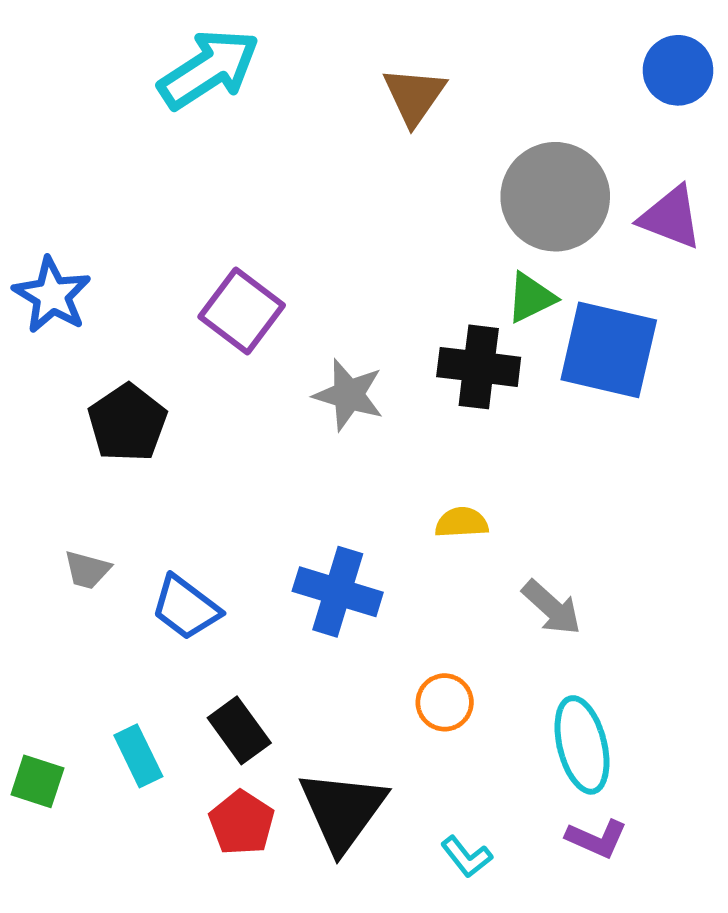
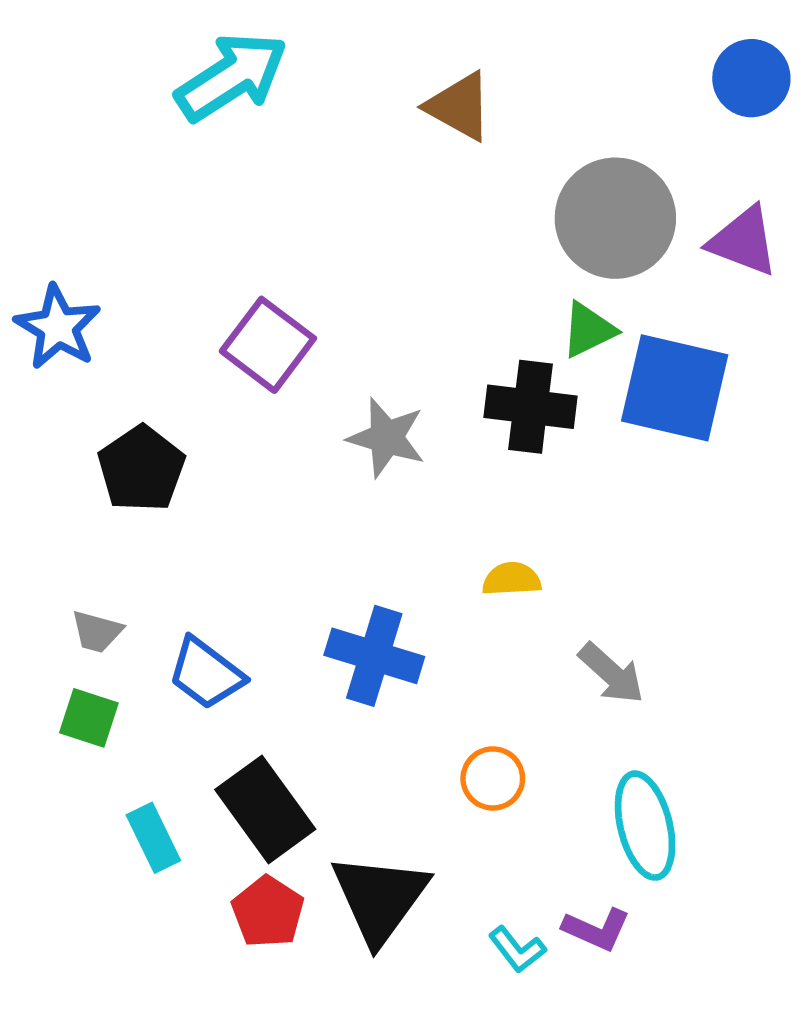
brown triangle: (414, 96) -> (459, 106), turned -36
black rectangle: (239, 730) -> (265, 809), size x1.4
green square: (37, 781) -> (89, 718), moved
purple L-shape: (597, 839) -> (597, 929), moved

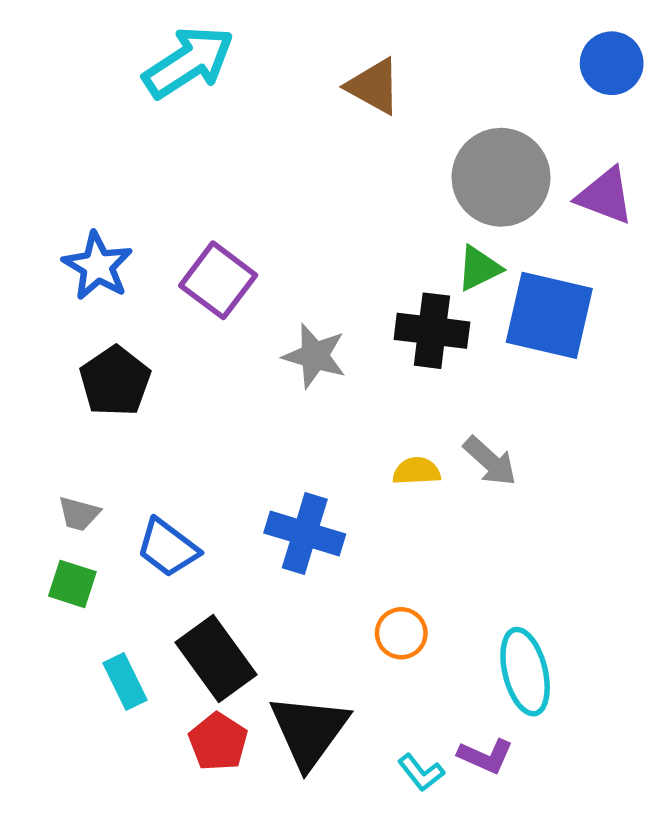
blue star: (58, 327) -> (98, 266), moved
gray arrow: (611, 673) -> (490, 461), moved

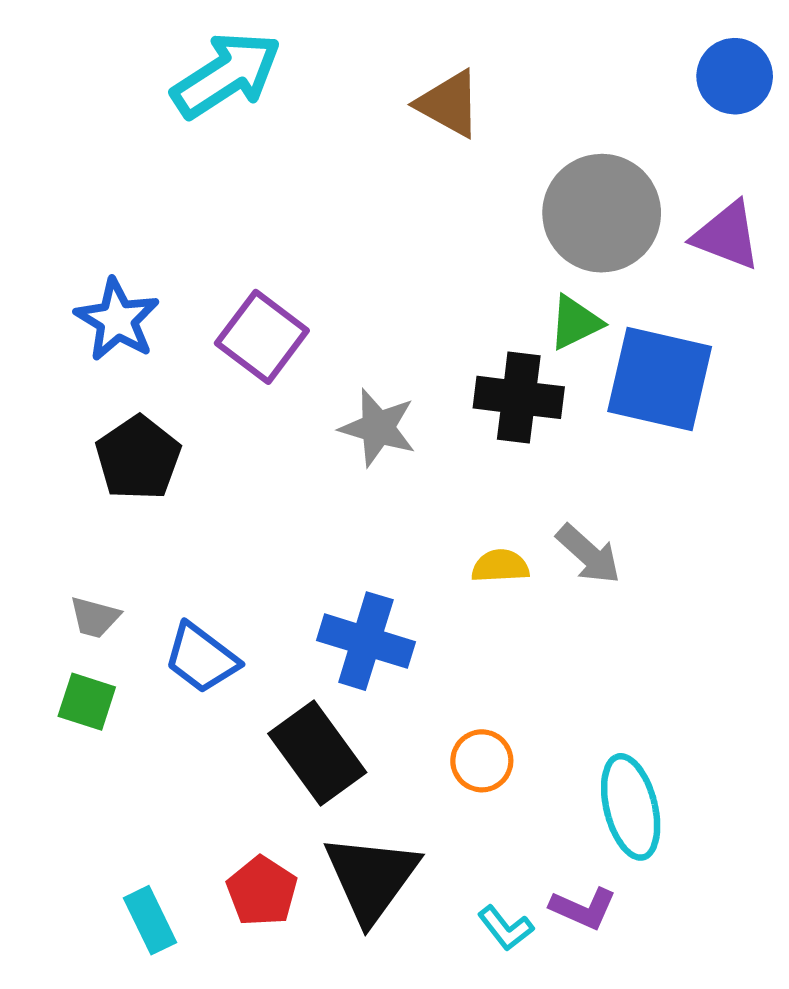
black rectangle: (216, 658) -> (317, 753), moved
cyan rectangle: (125, 681) -> (150, 920), moved

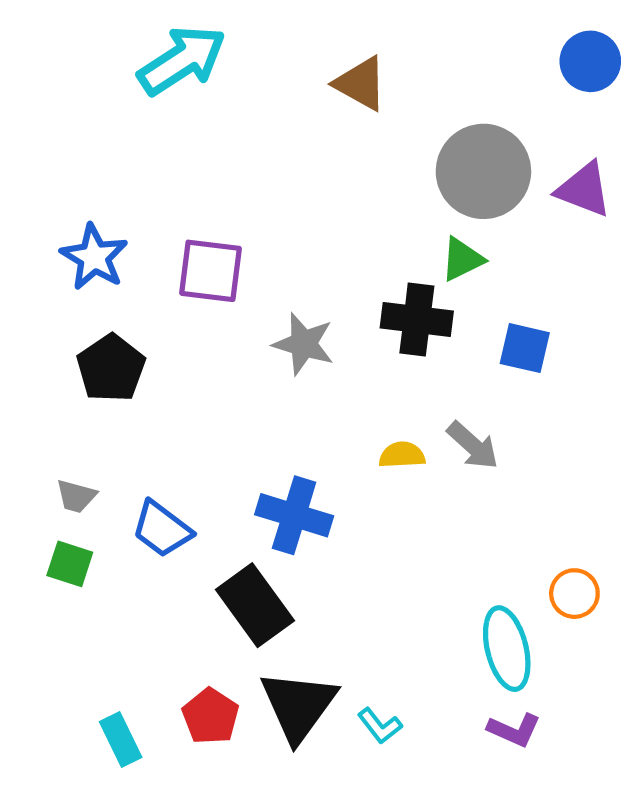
purple square: (262, 337) -> (210, 271), turned -30
blue square: (660, 379) -> (525, 348), moved, size x0.6
orange circle: (482, 761) -> (574, 594), moved
purple L-shape: (583, 908) -> (514, 730), moved
cyan L-shape: (506, 928) -> (380, 726), moved

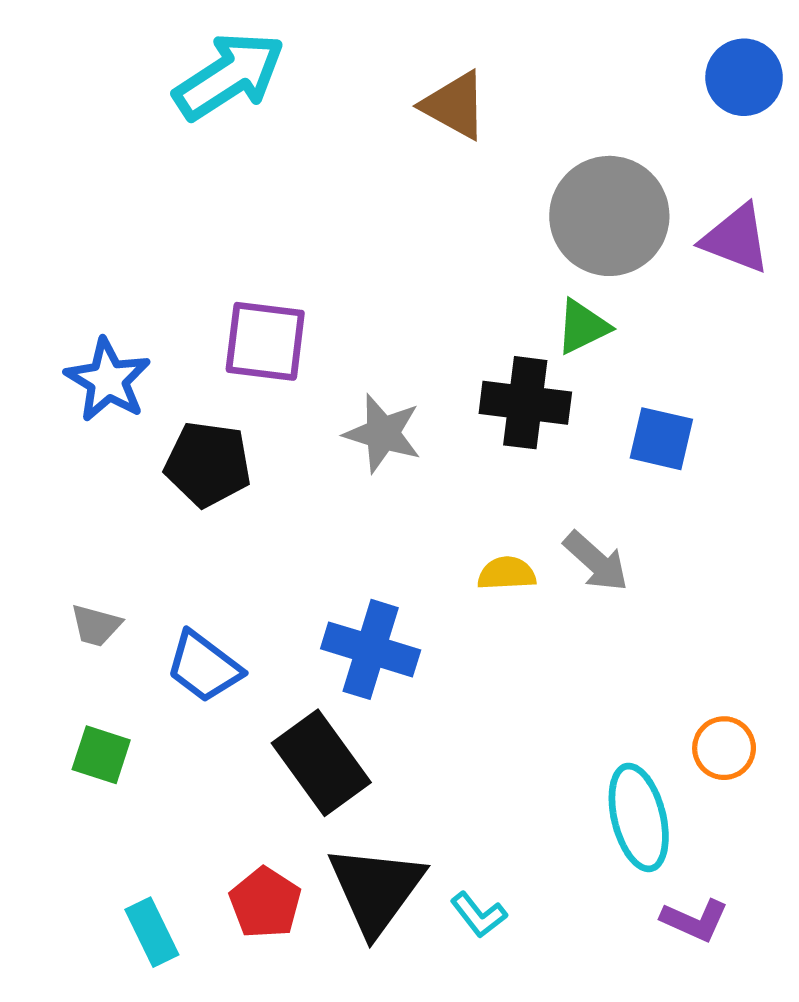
blue star: (94, 257) -> (108, 380), moved
black pentagon: (111, 368) -> (208, 464), moved, turned -30
green square: (70, 564) -> (101, 755), moved
purple L-shape: (514, 730) -> (695, 920), moved

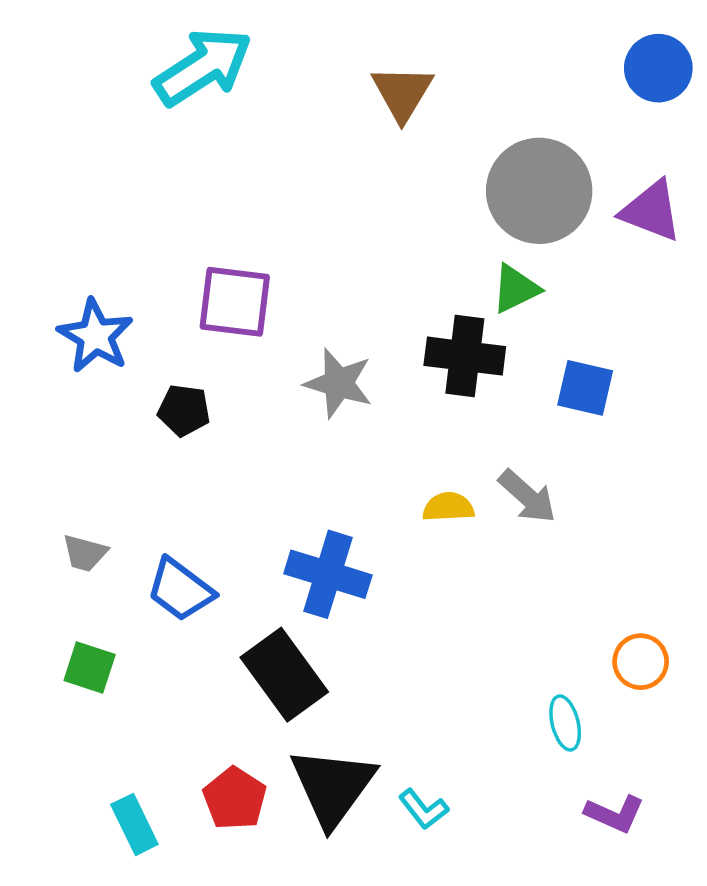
brown triangle: (455, 105) -> (402, 93), turned 32
black pentagon: (208, 464) -> (184, 410), size x0.7
cyan ellipse: (639, 817) -> (565, 723), size x0.6

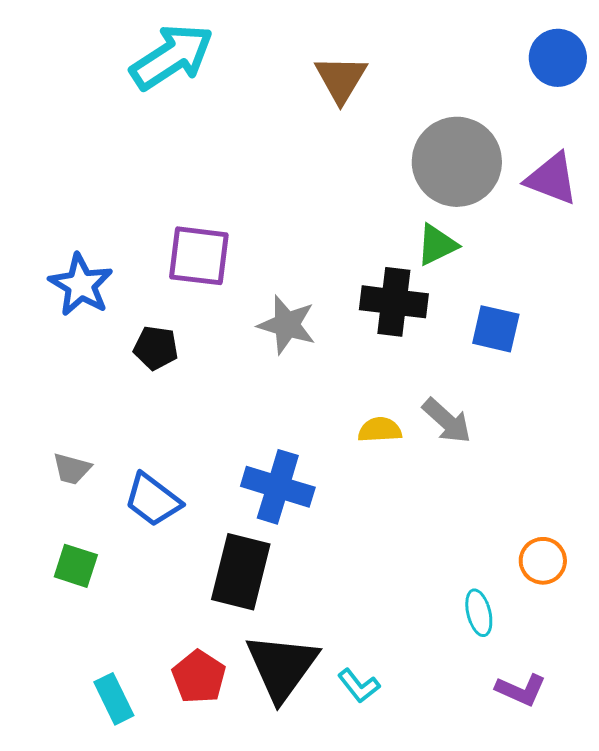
black rectangle: (284, 675) -> (241, 572), turned 50

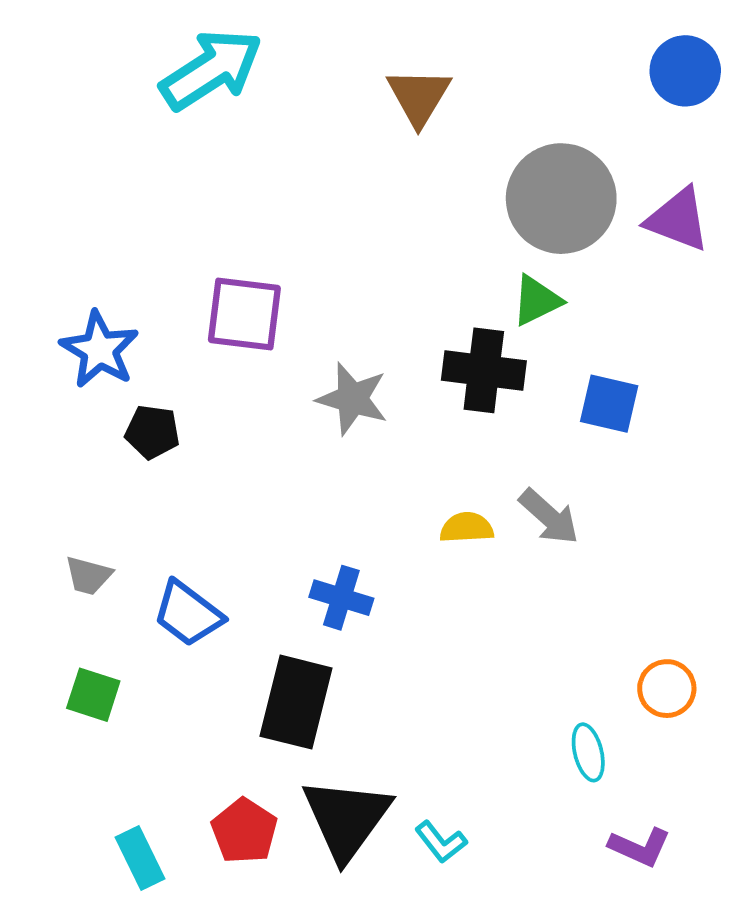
black pentagon: (156, 348) -> (152, 432), moved
blue cross: (278, 487) -> (341, 598), size x0.7

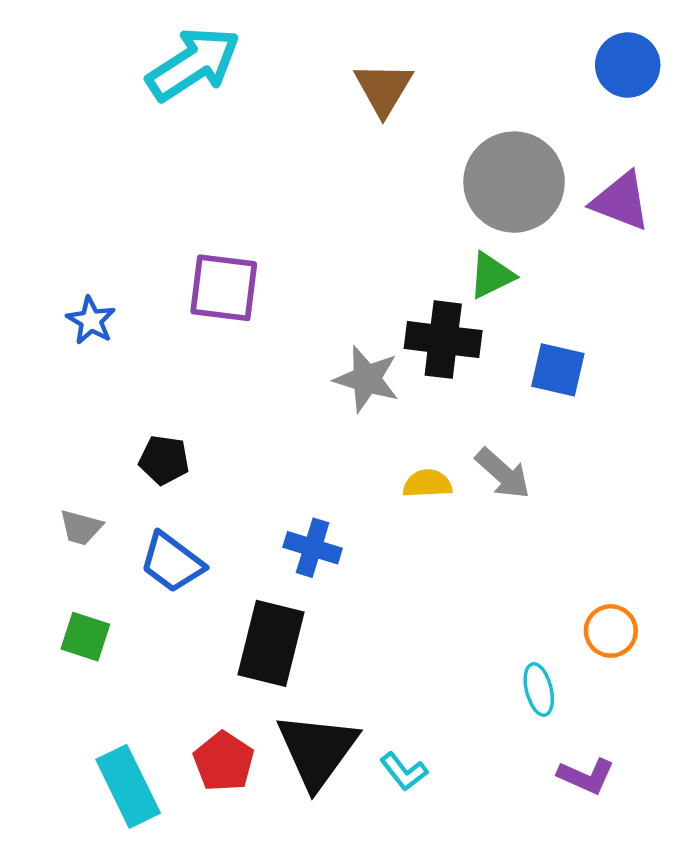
blue star: (99, 350) -> (91, 320), size x0.7
gray star: (352, 399) -> (367, 379), moved
black pentagon: (152, 432) -> (164, 460), moved
cyan rectangle: (140, 858) -> (128, 786), size x1.4

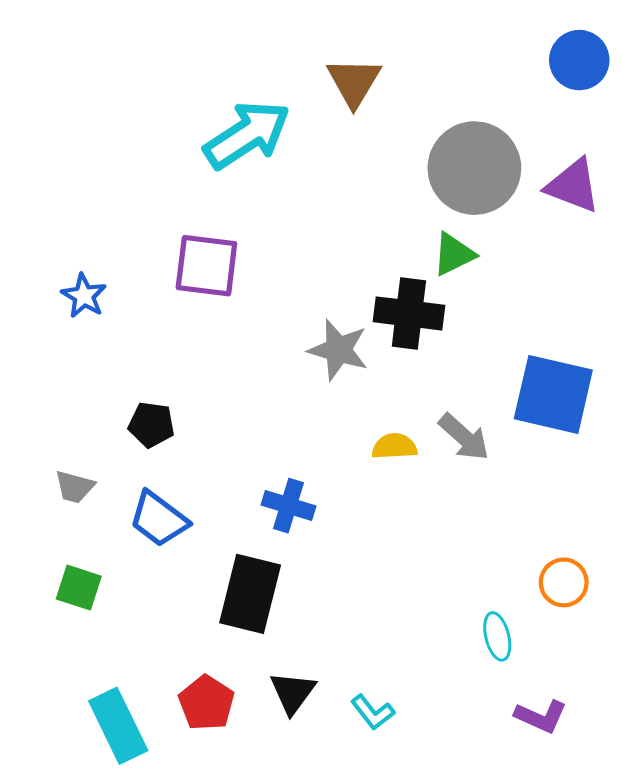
cyan arrow: (193, 64) -> (247, 135), moved
blue square: (558, 370) -> (553, 394), moved, size x1.6
black triangle: (317, 750) -> (293, 693), size x0.6

